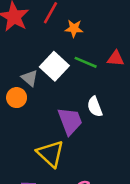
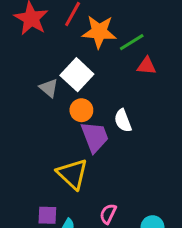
orange star: (74, 28) -> (99, 32), size x1.6
green line: (86, 62) -> (132, 42), moved, turned -55
orange circle: (17, 98) -> (81, 110), moved

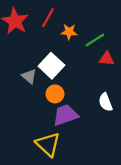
orange star: (99, 32) -> (69, 32), size x0.6
white semicircle: (123, 121) -> (105, 102), moved
purple trapezoid: (95, 137) -> (66, 115), turned -88

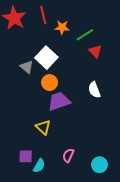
red line: (48, 18) -> (43, 15), turned -42
red triangle: (107, 59) -> (95, 51), turned 40
yellow triangle: (48, 144) -> (43, 127), size x0.7

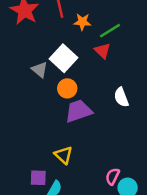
red triangle: (95, 51) -> (102, 51), moved
yellow triangle: (43, 127) -> (63, 155), moved
pink semicircle: (68, 155) -> (113, 176), moved

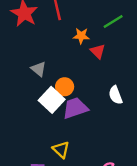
orange star: (82, 22) -> (81, 36), moved
green line: (110, 31) -> (113, 22), moved
white square: (63, 58) -> (52, 100), moved

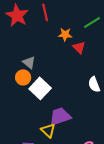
orange circle: (65, 87) -> (23, 77), moved
purple trapezoid: (75, 108) -> (60, 116), moved

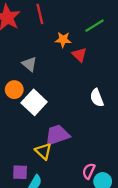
gray triangle: (29, 62) -> (29, 64), moved

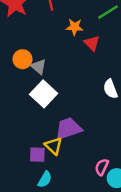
gray triangle: (29, 64) -> (39, 67), moved
orange circle: (14, 90) -> (22, 59), moved
purple square: (20, 172) -> (37, 155), moved

